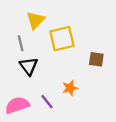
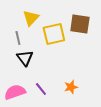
brown square: (96, 59) -> (80, 24), moved, size x1.5
orange star: (70, 88) -> (71, 87), moved

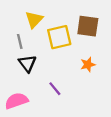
orange star: (71, 87) -> (88, 65), moved
purple line: (41, 89) -> (55, 89), moved

